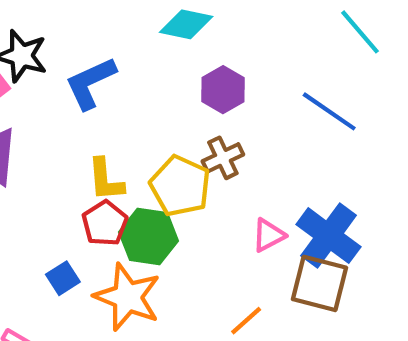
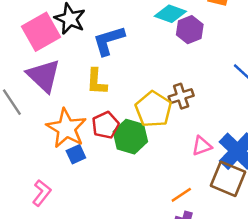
purple hexagon: (223, 90) -> (190, 30), moved
yellow L-shape: (106, 180) -> (97, 82), moved
orange star: (127, 297) -> (66, 128), moved

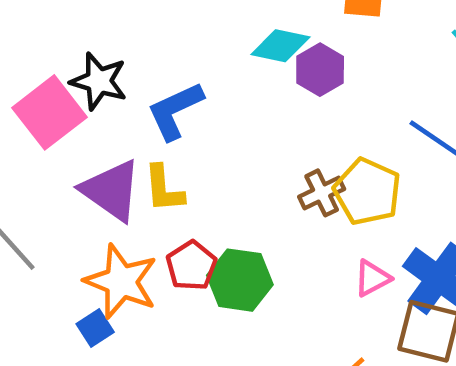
purple triangle: (44, 76) -> (111, 190), moved
yellow pentagon: (153, 109) -> (367, 192), moved
blue square: (76, 154) -> (95, 328), moved

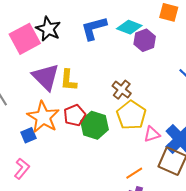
blue L-shape: (175, 111) -> (94, 28), moved
yellow pentagon: (367, 192) -> (131, 115), moved
brown cross: (322, 193) -> (122, 90), moved, turned -36

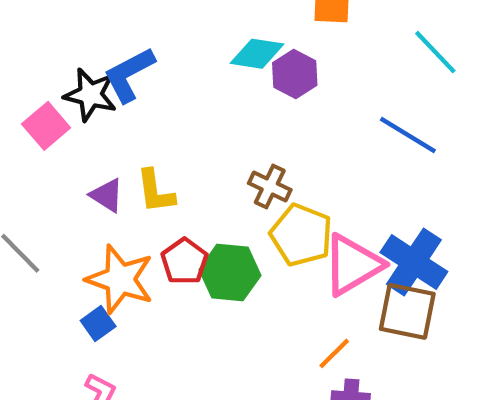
blue L-shape: (94, 28) -> (129, 75), moved
pink square: (25, 39) -> (46, 126), size x0.7
purple triangle: (46, 77) -> (107, 195), size x0.6
pink triangle: (152, 134) -> (353, 265), size x1.8

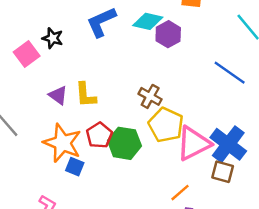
blue L-shape: (129, 75) -> (101, 22), moved
black star: (90, 95) -> (53, 38), size x0.7
brown square: (407, 311) -> (223, 172), size x0.7
blue square: (98, 324) -> (75, 167), moved, turned -36

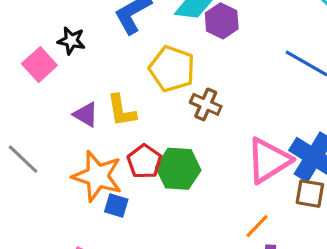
yellow pentagon: (166, 125) -> (172, 69), moved

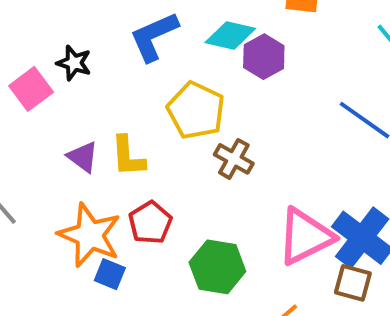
green hexagon: (178, 169) -> (217, 267), moved

